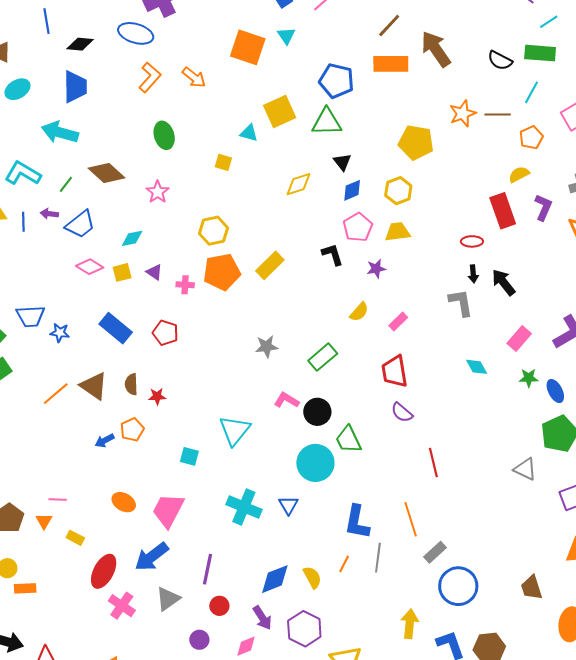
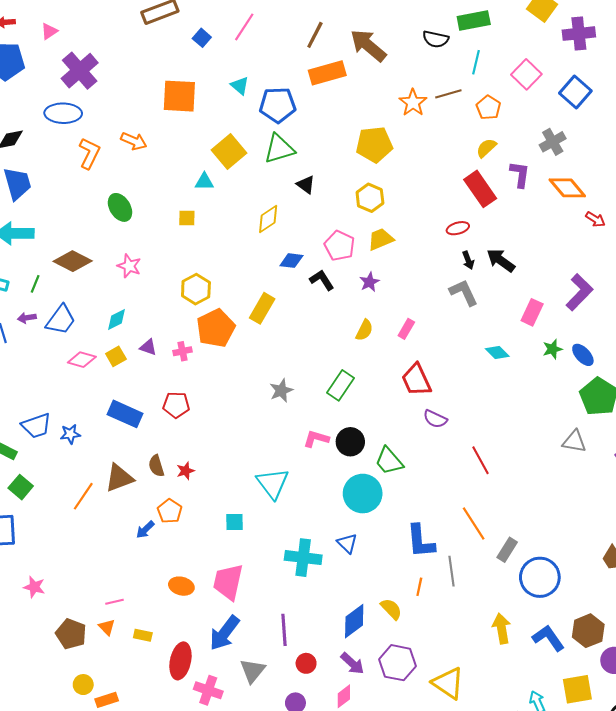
cyan triangle: (286, 36) -> (240, 86), moved
blue diamond: (352, 190) -> (291, 261), moved, turned 45
brown triangle: (94, 386) -> (119, 478), turned -40

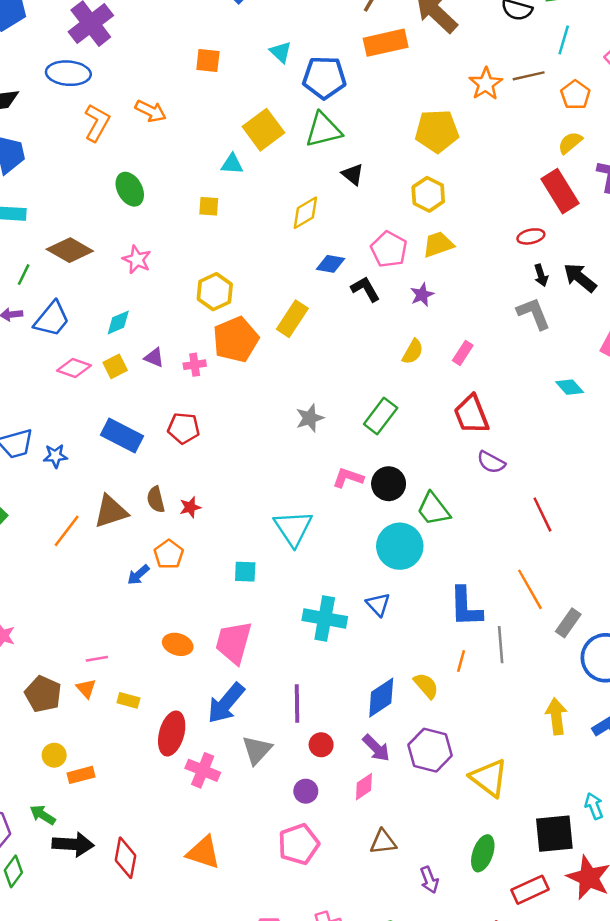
orange square: (179, 96) -> (208, 60), size x0.6

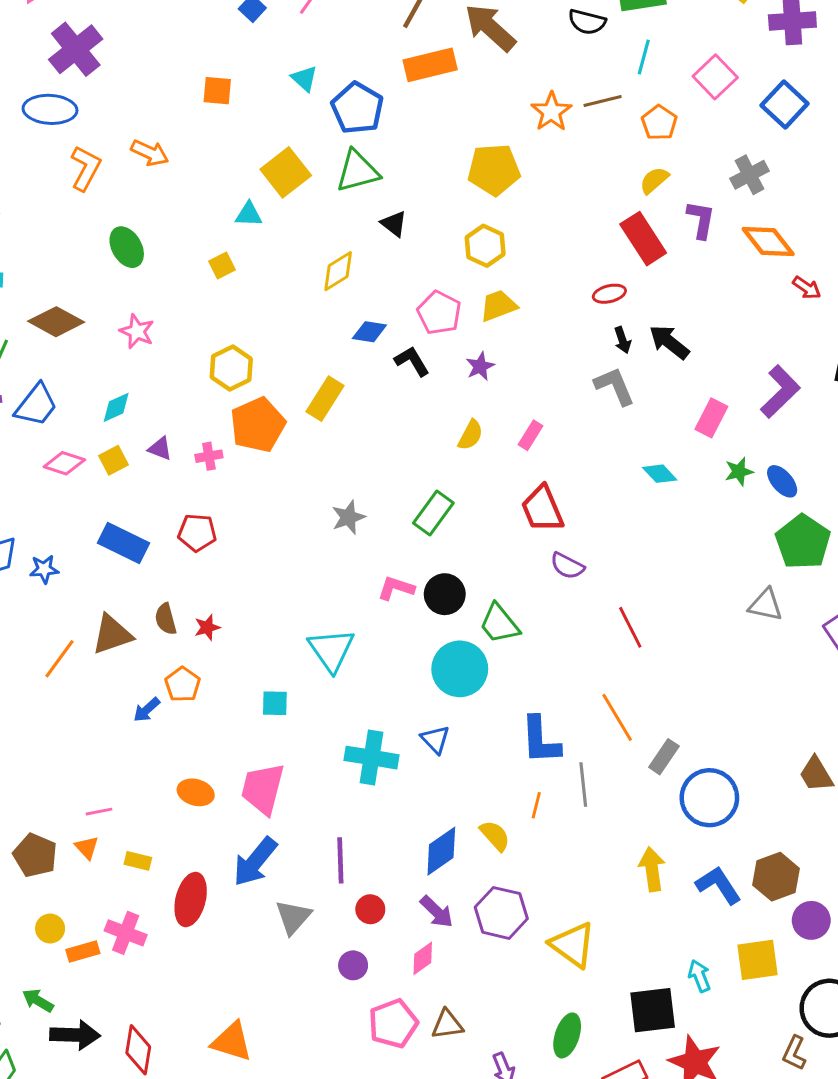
blue pentagon: (324, 78) -> (357, 108), turned 30
yellow square: (209, 206) -> (222, 266), turned -30
pink cross: (203, 770) -> (126, 933), moved
pink pentagon: (299, 844) -> (393, 1024), moved

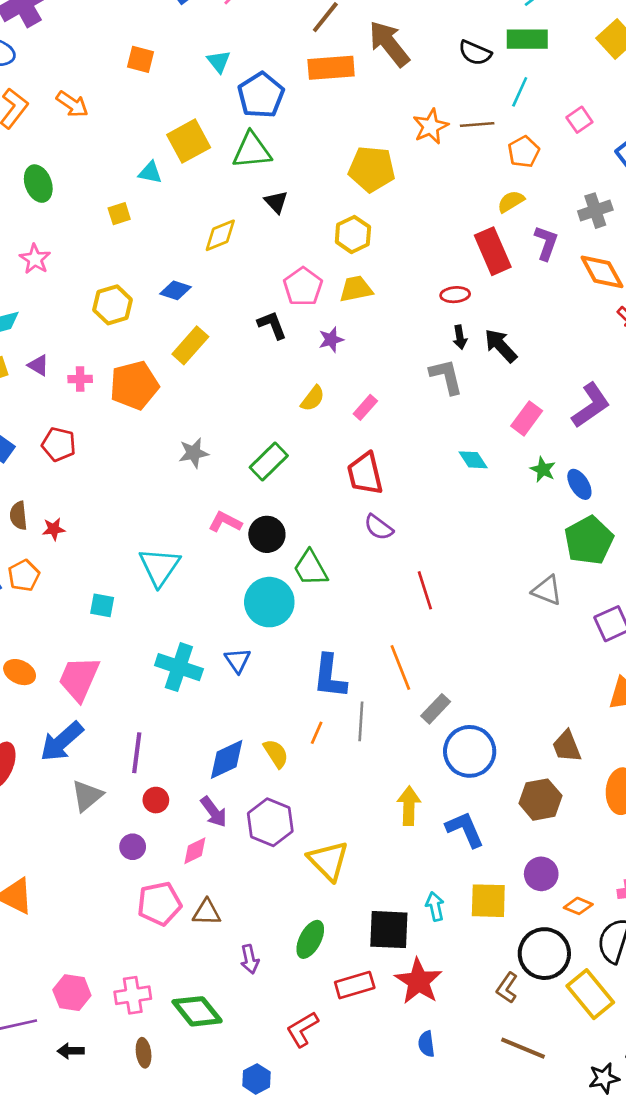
pink square: (715, 77) -> (579, 120), size x0.7
blue diamond: (369, 332) -> (175, 290), moved
orange pentagon: (258, 425) -> (134, 385), moved
green star: (739, 472) -> (543, 469), turned 30
brown hexagon: (776, 877) -> (540, 800), moved

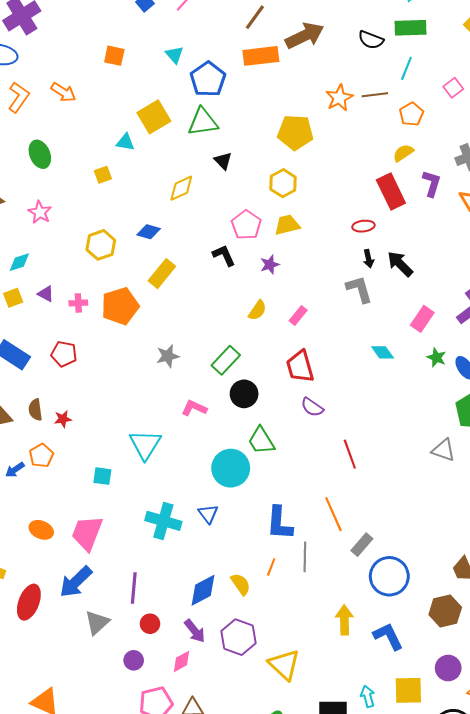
brown arrow: (389, 44) -> (305, 36), turned 105
black circle: (267, 534) -> (244, 394), moved

